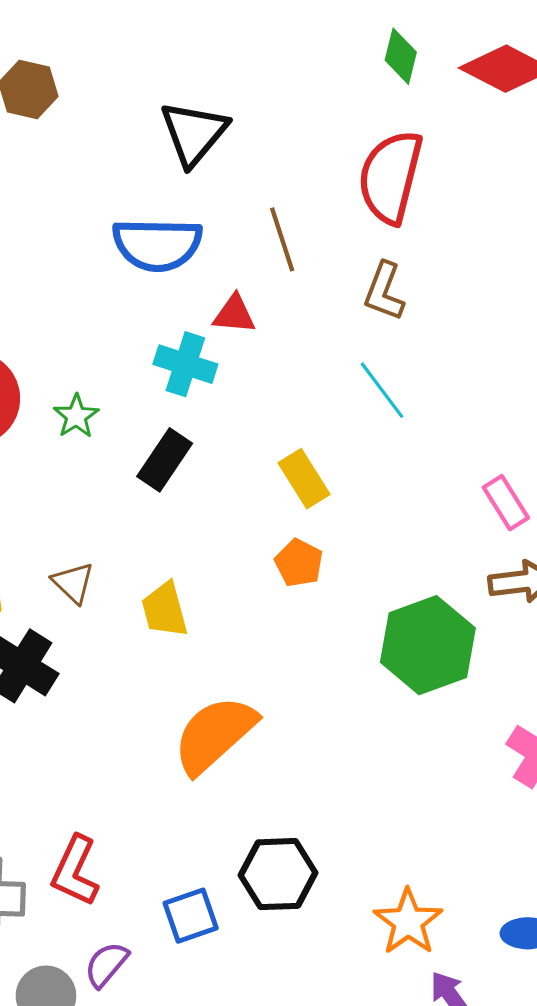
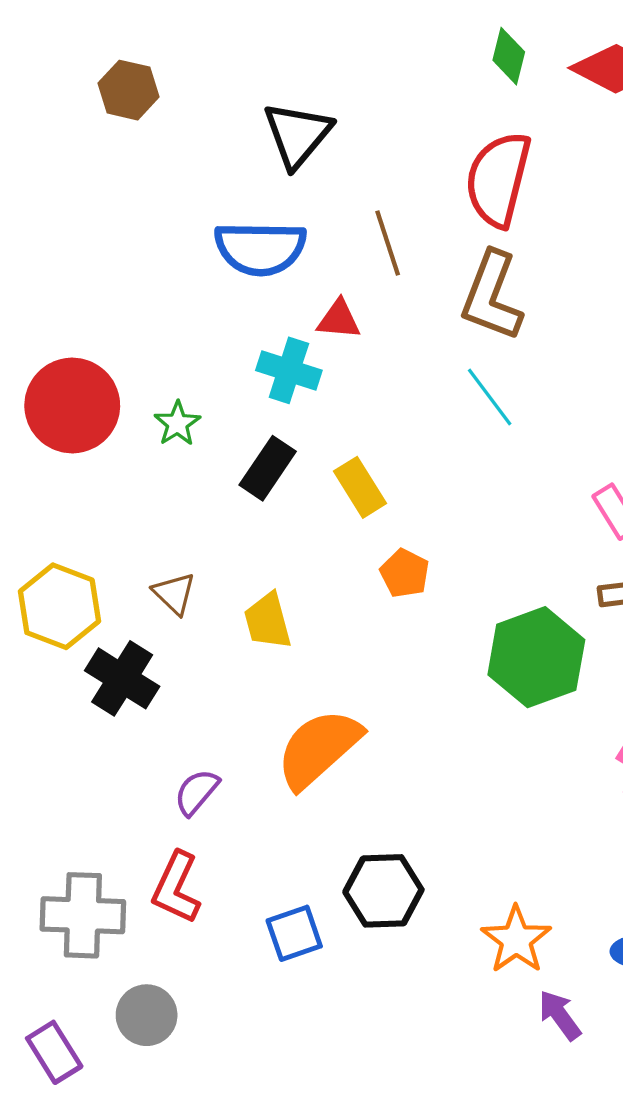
brown L-shape: (384, 291) -> (492, 296), size x1.5
yellow rectangle: (304, 479) -> (360, 487), moved
purple semicircle: (106, 965) -> (196, 792), moved

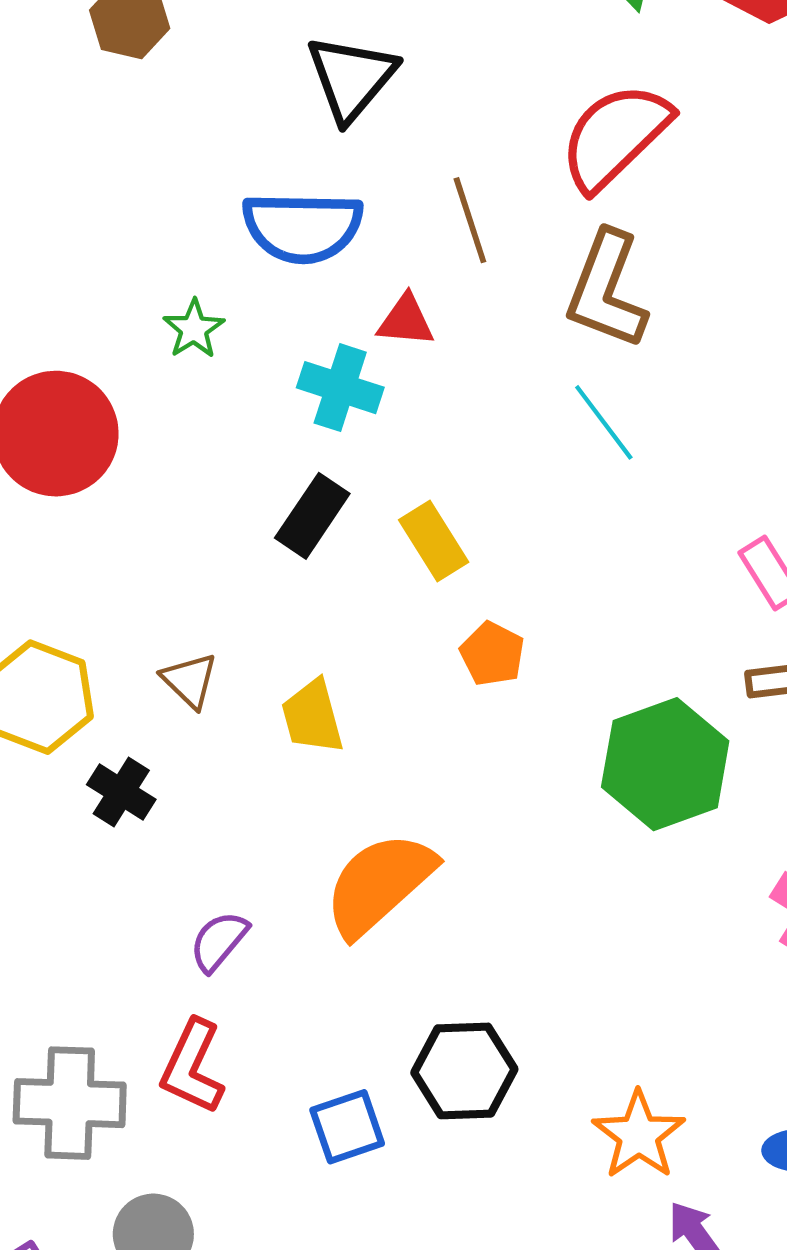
red semicircle: (498, 179) -> (615, 136), turned 32
green star: (177, 424) -> (194, 329), moved
black cross: (122, 678) -> (121, 792), size x0.7

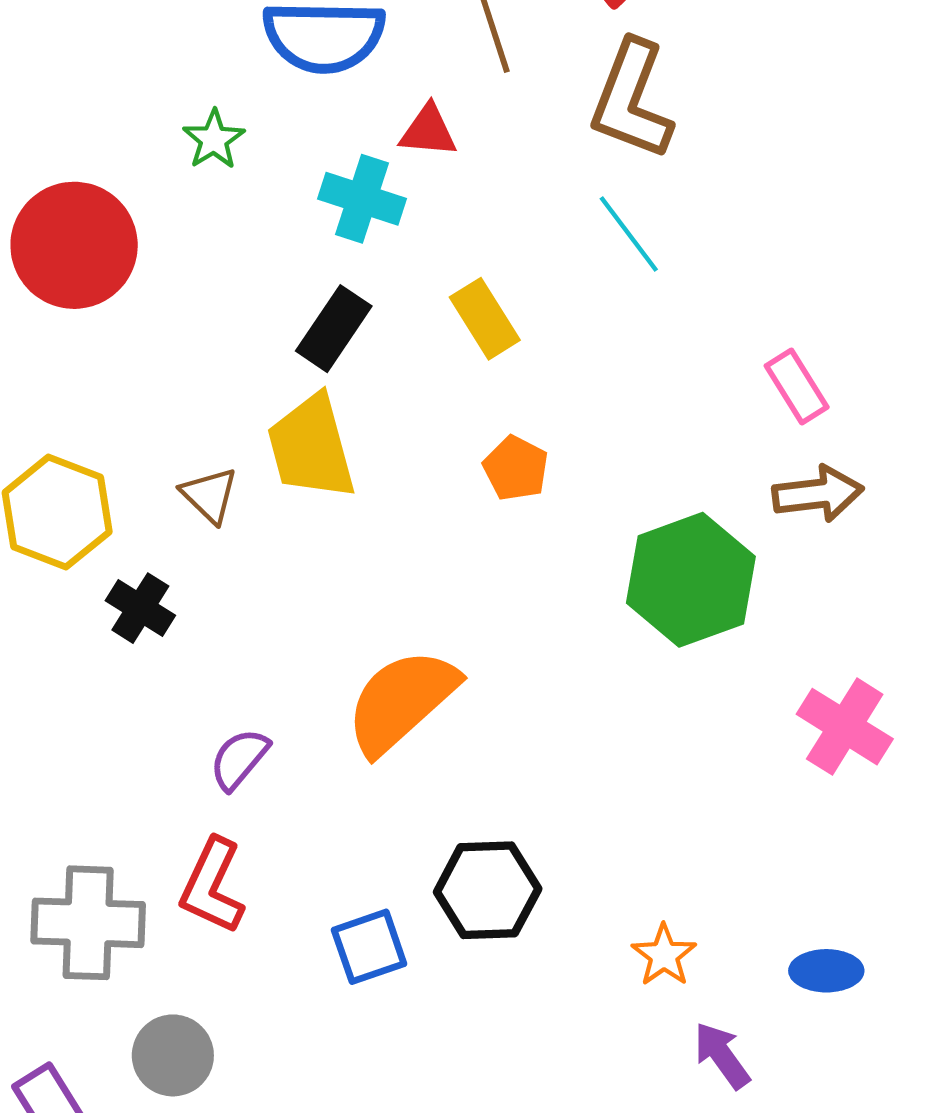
yellow rectangle: (434, 541) -> (485, 319), moved
yellow trapezoid: (312, 717) -> (311, 447), moved, size x1.4
orange star: (639, 1135) -> (664, 955), size x0.7

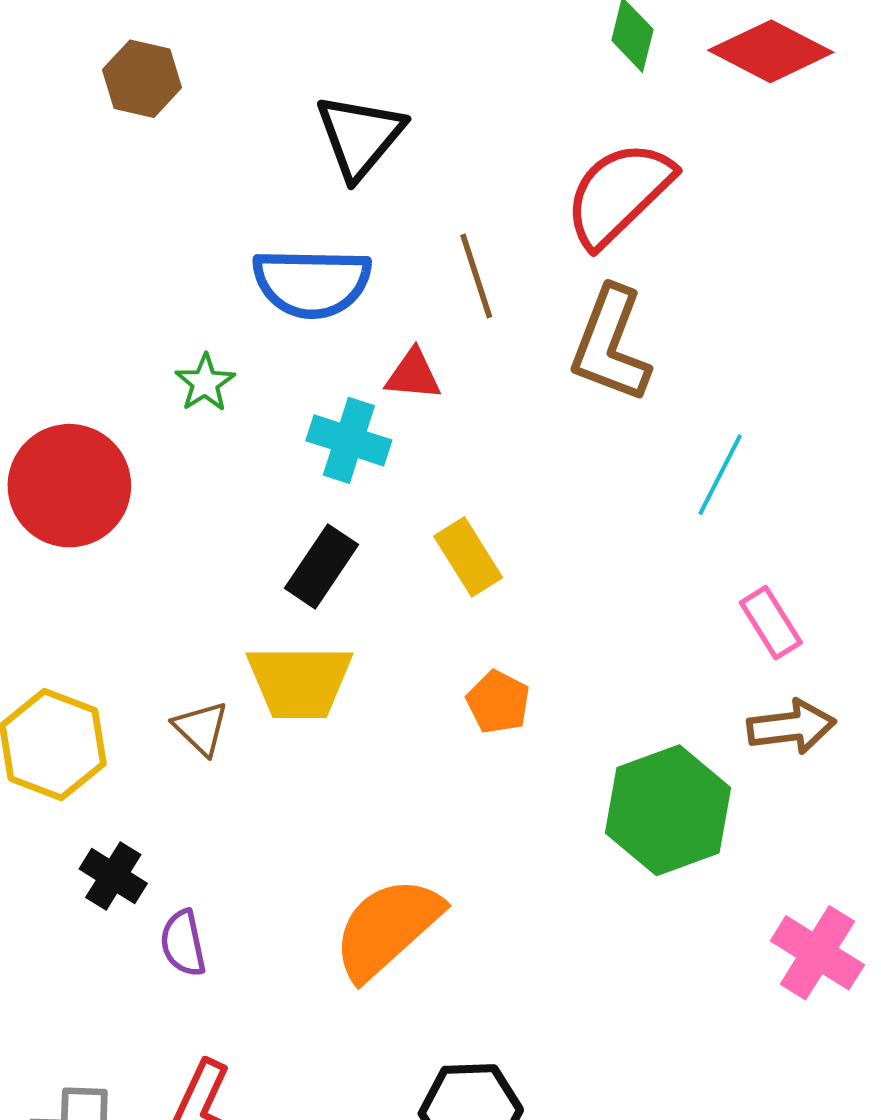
cyan line: (629, 234) -> (720, 475), moved, turned 64
yellow trapezoid: (311, 447) -> (300, 682), turned -75
black cross: (140, 608) -> (113, 876), moved
purple semicircle: (239, 759) -> (183, 943), moved, turned -52

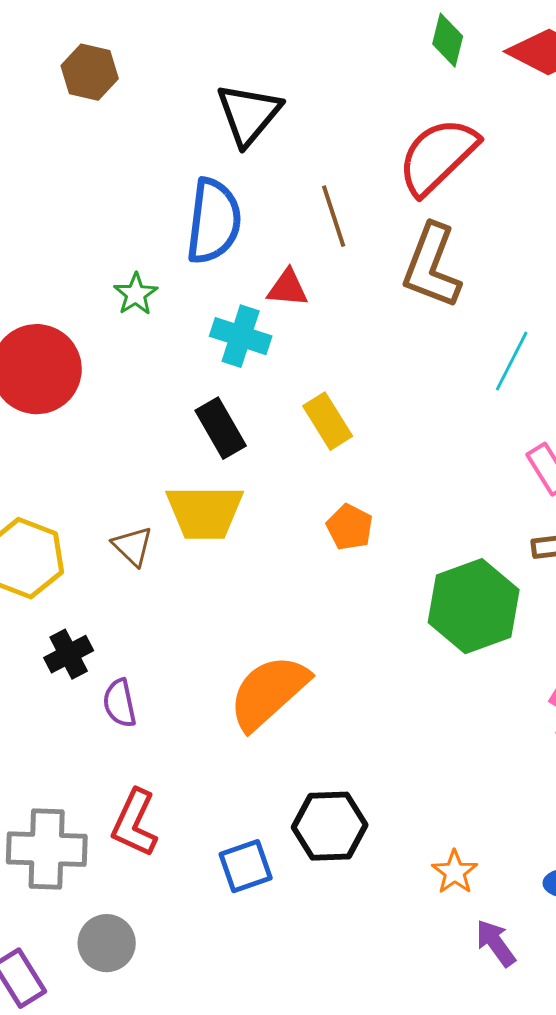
blue semicircle: (312, 283) -> (214, 221), turned -84
black rectangle: (321, 566) -> (221, 428), turned -64
black cross: (113, 876) -> (69, 654), turned 30

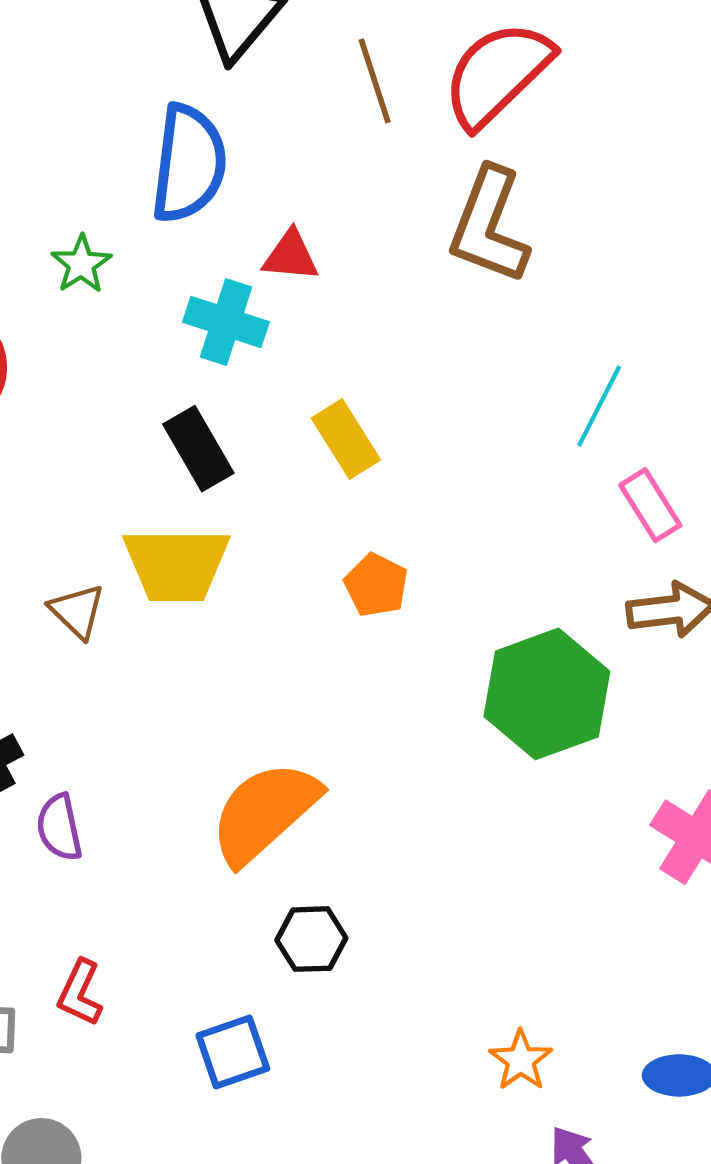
brown line: (334, 216) -> (375, 81), moved
cyan line: (512, 361) -> (599, 406), moved
red L-shape: (135, 823) -> (80, 993), size x0.7
black hexagon: (330, 826) -> (311, 939), moved, size x0.7

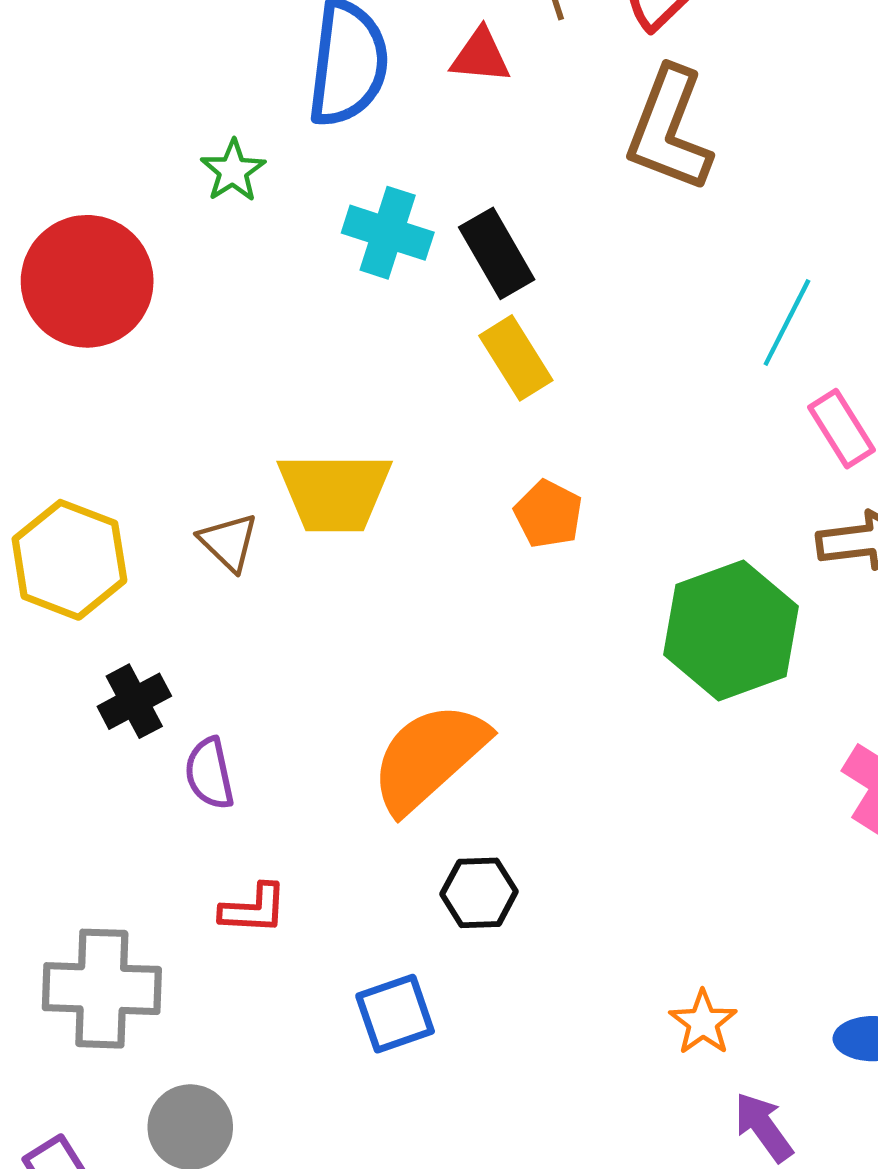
red triangle: (291, 256) -> (481, 56), moved
black rectangle: (198, 449) -> (497, 253), moved
red L-shape: (80, 993) -> (254, 909), moved, turned -112

